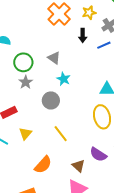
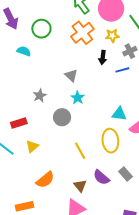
green circle: (23, 62) -> (41, 29), moved
yellow line: (61, 134) -> (80, 151), moved

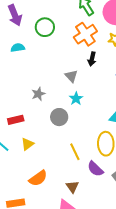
cyan semicircle: (24, 51) -> (18, 48), moved, turned -32
black arrow: (103, 57) -> (92, 59), moved
purple semicircle: (101, 177) -> (95, 169), moved

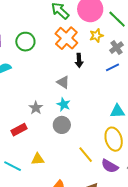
cyan star: (76, 99) -> (64, 104), moved
red rectangle: (16, 120) -> (19, 130), moved
yellow triangle: (27, 144) -> (38, 159), turned 48

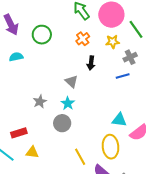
orange cross: (66, 38) -> (83, 39), size x0.6
red rectangle: (19, 130) -> (19, 133), moved

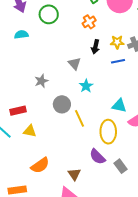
yellow star: (113, 42) -> (117, 42), moved
blue line: (123, 76) -> (118, 61), moved
cyan star: (68, 103) -> (86, 86), moved
yellow line: (80, 157) -> (79, 118), moved

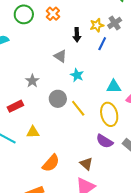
orange cross: (89, 22) -> (53, 14), moved
blue line: (118, 61) -> (102, 44), turned -40
red rectangle: (18, 111) -> (15, 106), moved

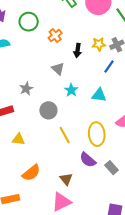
orange cross: (53, 14) -> (55, 36), moved
blue line: (102, 44) -> (109, 66), moved
cyan triangle: (114, 87) -> (99, 95), moved
yellow line: (78, 108) -> (65, 135), moved

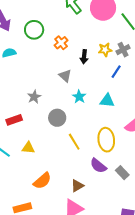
brown triangle: (66, 179) -> (77, 186), turned 40

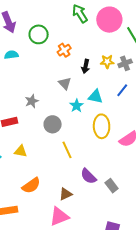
blue line: (116, 72) -> (122, 90), moved
cyan triangle: (107, 101) -> (96, 97), moved
yellow ellipse: (106, 140) -> (102, 126), moved

